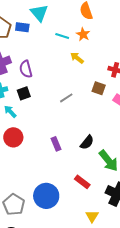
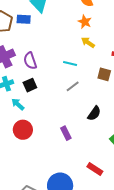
cyan line: (62, 36) -> (70, 64), moved
yellow arrow: (77, 58) -> (88, 42), moved
black semicircle: (87, 142) -> (94, 113), moved

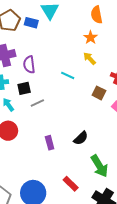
gray line: (73, 86) -> (37, 103), moved
black semicircle: (94, 113) -> (81, 138), moved

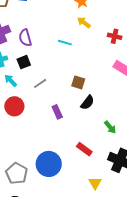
brown square: (99, 93) -> (78, 82), moved
gray line: (37, 103) -> (40, 83), moved
green arrow: (99, 166) -> (110, 127), size x0.6

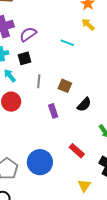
purple semicircle: (25, 38) -> (28, 34), turned 66
brown square: (78, 82) -> (65, 86), moved
gray line: (40, 83) -> (39, 81), turned -56

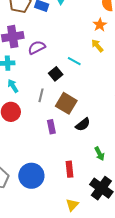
black square: (24, 58) -> (56, 74), moved, turned -32
brown square: (65, 86) -> (66, 103), size x1.5
red rectangle: (77, 151) -> (69, 169), turned 35

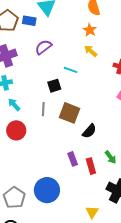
purple semicircle: (37, 47) -> (43, 47), moved
black square: (56, 74) -> (54, 86), turned 32
purple rectangle: (51, 127) -> (73, 159), moved
red rectangle: (69, 169) -> (91, 166), moved

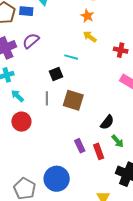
purple semicircle: (43, 47) -> (31, 41), moved
black semicircle: (89, 131) -> (107, 122), moved

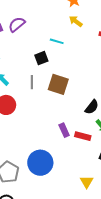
red rectangle: (99, 151) -> (83, 136), turned -56

